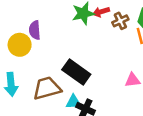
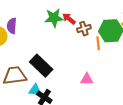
red arrow: (101, 12) -> (69, 19), turned 48

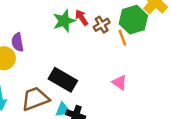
red arrow: (69, 19) -> (82, 18), turned 32
pink triangle: (87, 79) -> (120, 82), turned 48

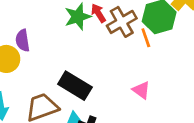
brown cross: (102, 25) -> (122, 22), size x1.5

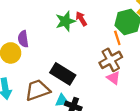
brown cross: (122, 22) -> (111, 60), moved

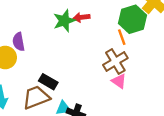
red arrow: (81, 19) -> (82, 17), turned -64
black rectangle: (63, 74) -> (48, 82), moved, size x0.7

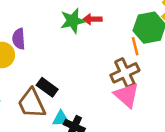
pink triangle: (119, 81) -> (127, 95), size x1.5
brown trapezoid: (36, 97) -> (32, 103), turned -100

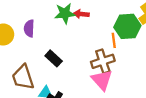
purple semicircle: (19, 39) -> (29, 28), moved
black rectangle: (47, 87) -> (54, 58), moved

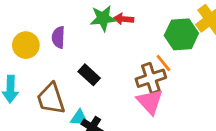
orange line: (114, 40) -> (163, 63), moved, turned -32

